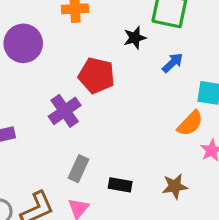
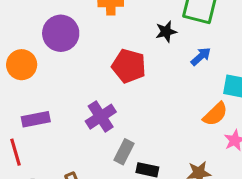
purple cross: (65, 111) -> (101, 117), moved
gray rectangle: (78, 169) -> (124, 152), moved

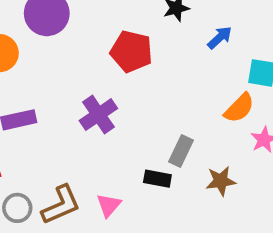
gray rectangle: (124, 152) -> (181, 151), moved

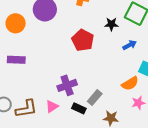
purple cross: (98, 115) -> (67, 85), moved
pink triangle: (109, 205) -> (52, 106), moved

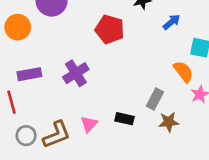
orange semicircle: (130, 83) -> (183, 72), turned -84
purple cross: (67, 85) -> (76, 73), moved
gray rectangle: (95, 98) -> (155, 99), moved

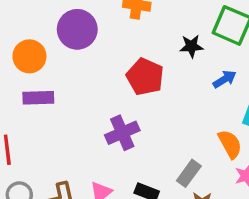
purple cross: (76, 73) -> (122, 133), moved
purple rectangle: (29, 74) -> (38, 98), moved

